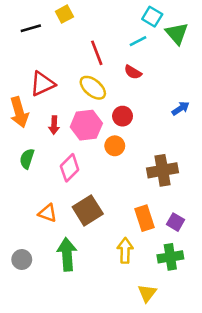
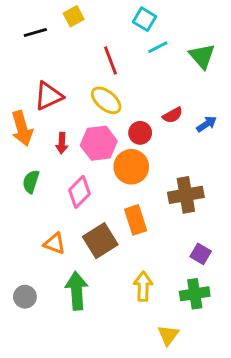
cyan square: (152, 17) -> (145, 19), moved
green triangle: (177, 33) -> (202, 56), moved
red semicircle: (133, 72) -> (173, 115), moved, turned -60
orange circle: (115, 146) -> (131, 167), size x1.5
orange rectangle: (144, 218) -> (136, 220), moved

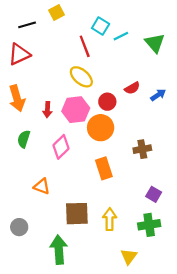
cyan square: (145, 19) -> (101, 26), moved
red triangle: (49, 96) -> (19, 54), moved
brown cross: (186, 195) -> (142, 149), size x0.7
brown square: (100, 241) -> (77, 214), moved, turned 30
green arrow: (77, 291) -> (59, 250), moved

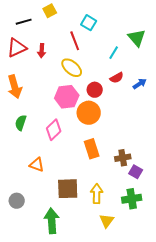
cyan line: (121, 36) -> (114, 53), moved, turned -32
red arrow: (47, 110) -> (42, 51), moved
brown cross: (142, 149) -> (123, 158), moved
yellow triangle: (129, 256) -> (107, 221), moved

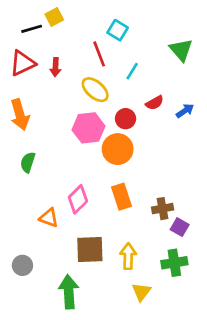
yellow square: (50, 11) -> (54, 17), moved
cyan line: (114, 53) -> (132, 71), moved
pink diamond: (54, 130) -> (78, 199), moved

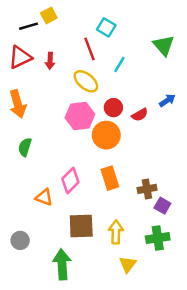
red semicircle: (155, 103) -> (140, 115), moved

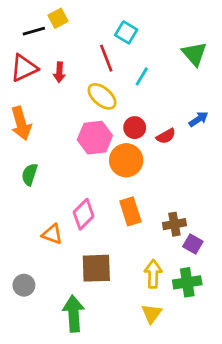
yellow arrow: (116, 232) -> (153, 274), moved

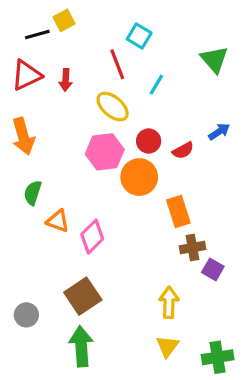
orange rectangle: (130, 211) -> (178, 212), moved
orange triangle: (52, 234) -> (58, 221), moved
brown square: (96, 268) -> (83, 296), moved, turned -32
green cross: (187, 282) -> (218, 357), moved

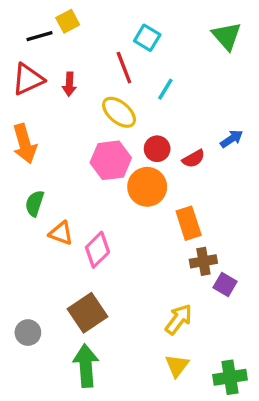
green triangle: (214, 60) -> (227, 36), moved
yellow arrow: (169, 302) -> (179, 319), turned 36

